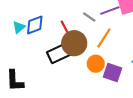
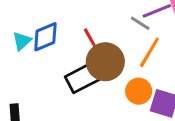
gray line: (89, 17) -> (140, 23), moved

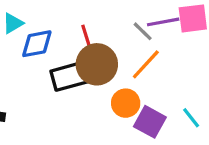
blue diamond: (45, 37) -> (37, 44), moved

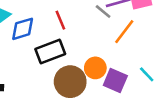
brown circle: (97, 64) -> (70, 82), moved
orange line: (146, 64) -> (124, 32), moved

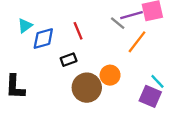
black rectangle: (50, 51) -> (69, 60), size x0.6
purple square: (115, 81) -> (150, 96), moved

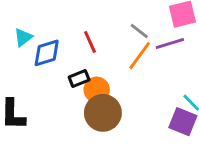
purple line: (132, 15) -> (170, 43), moved
orange line: (137, 42) -> (140, 56), moved
orange circle: (110, 75) -> (97, 90), moved

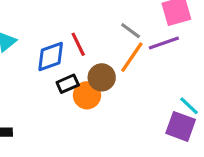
blue diamond: (47, 53) -> (51, 57), moved
brown circle: (103, 113) -> (102, 77), moved, size x0.7

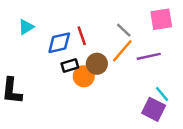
purple line: (164, 43) -> (149, 56), moved

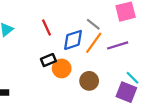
red line: (82, 36) -> (47, 27), moved
blue diamond: (59, 43) -> (73, 40), moved
brown circle: (97, 64) -> (89, 81), moved

